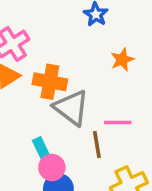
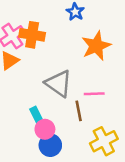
orange star: (122, 60) -> (96, 46), size x1.6
orange cross: (50, 82) -> (32, 35), moved

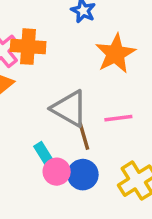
brown line: (79, 111) -> (84, 136), moved
blue circle: (50, 145) -> (83, 175), moved

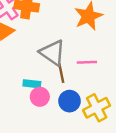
cyan rectangle: (44, 154) -> (32, 84), turned -56
blue circle: (83, 175) -> (70, 101), moved

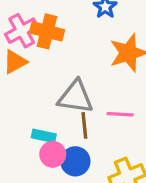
gray triangle: (53, 53) -> (75, 97), turned -32
blue circle: (70, 101) -> (75, 161), moved

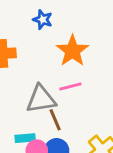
pink line: (120, 114) -> (70, 87), moved

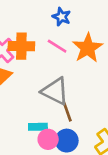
pink line: (70, 87) -> (57, 46), moved, turned 42
gray triangle: (41, 99) -> (55, 91), turned 32

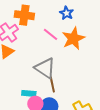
blue star: (62, 17) -> (67, 13), moved
orange cross: (21, 46) -> (24, 15), moved

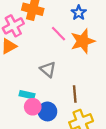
gray triangle: (45, 68) -> (48, 69), size x0.7
brown line: (52, 85) -> (75, 94), moved

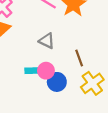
pink circle: (33, 107) -> (46, 71), moved

